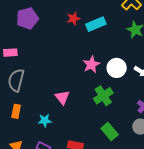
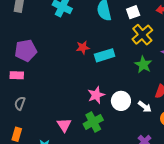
purple pentagon: (27, 18) -> (26, 51), moved
gray semicircle: (16, 80) -> (20, 103), size x0.6
green cross: (103, 96) -> (93, 122), moved

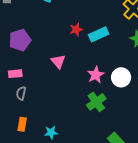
pink rectangle: (17, 75) -> (15, 74), moved
pink triangle: (64, 125) -> (58, 61), moved

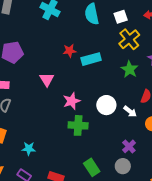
pink star: (96, 75) -> (72, 101), moved
green cross: (96, 102) -> (78, 125), turned 30

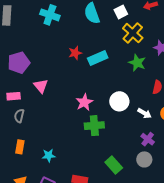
pink triangle: (47, 79) -> (41, 86), moved
white arrow: (130, 111) -> (144, 113), moved

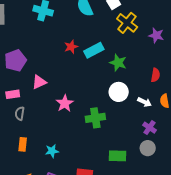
green star: (137, 63) -> (118, 63), moved
pink triangle: (41, 86) -> (39, 82), turned 49
pink star: (84, 102) -> (65, 103), moved
green rectangle: (114, 165) -> (117, 156), turned -42

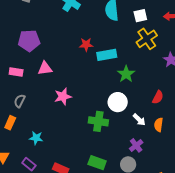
gray semicircle: (20, 113) -> (20, 101), moved
green cross: (95, 118) -> (98, 121), moved

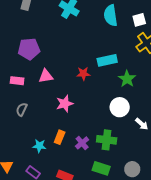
red star: (86, 45) -> (83, 74), moved
green cross: (98, 121) -> (107, 140), moved
orange rectangle: (10, 123) -> (60, 137), moved
purple cross: (136, 145) -> (82, 143), moved

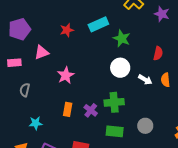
red star: (83, 74) -> (67, 30), moved
cyan star: (39, 146) -> (36, 123), moved

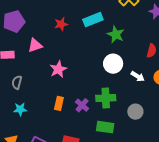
cyan star: (36, 123) -> (20, 109), moved
gray circle: (145, 126) -> (135, 112), moved

